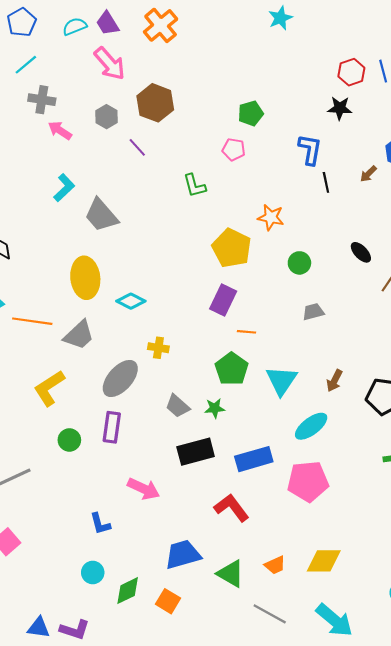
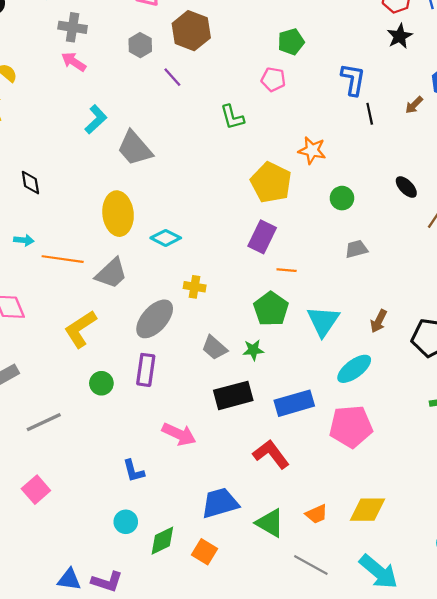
black star: (340, 108) -> (400, 36), moved, turned -30
pink arrow: (60, 130) -> (74, 62), moved

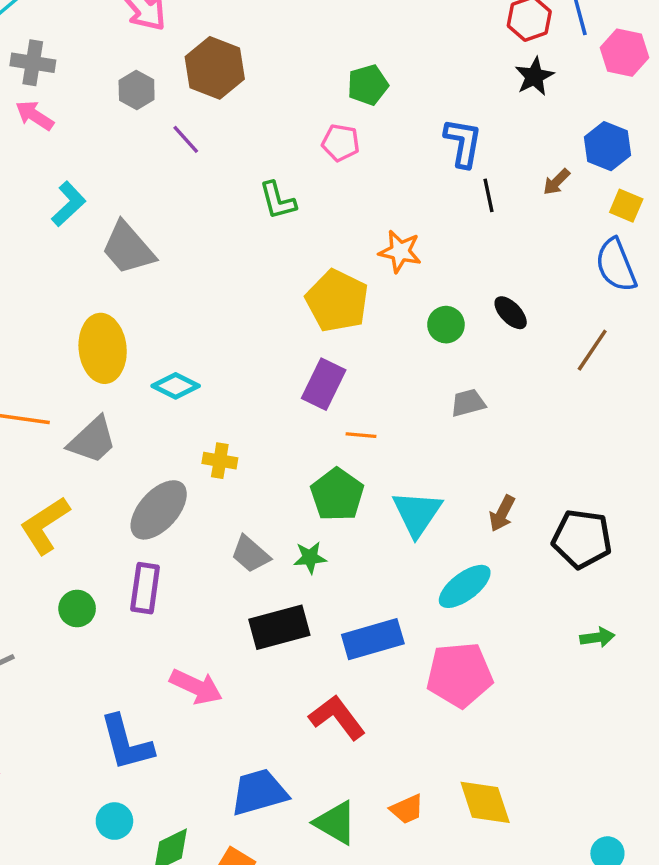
black ellipse: (406, 187) -> (511, 313), moved
blue L-shape: (134, 471) -> (126, 743), size x1.6
yellow diamond: (367, 510) -> (485, 802), turned 72

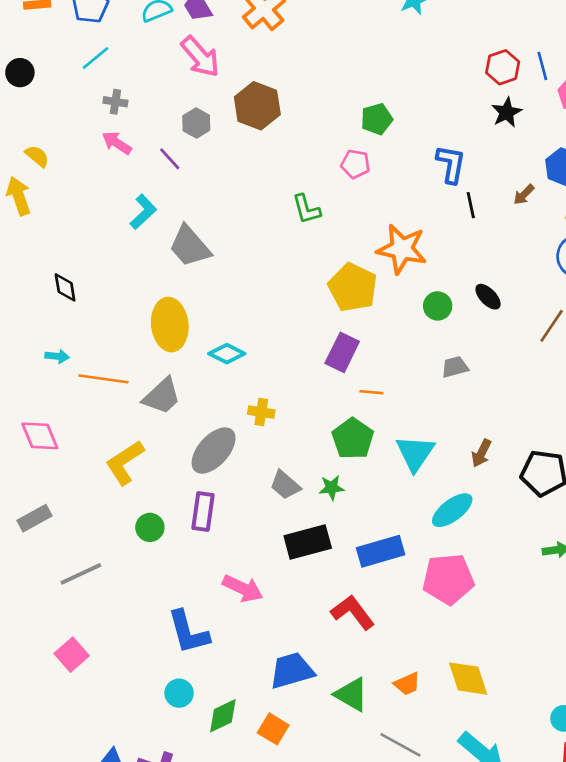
gray cross: (33, 63) -> (115, 102), size x0.7
purple line: (186, 139) -> (170, 159), moved
orange star: (400, 252) -> (402, 249), size x1.5

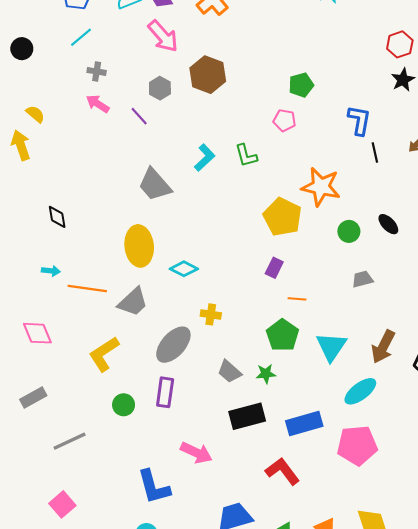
cyan L-shape: (143, 212) -> (205, 158), moved
purple rectangle: (342, 352) -> (274, 268), size x0.7
brown arrow: (481, 453) -> (383, 347), size x1.5

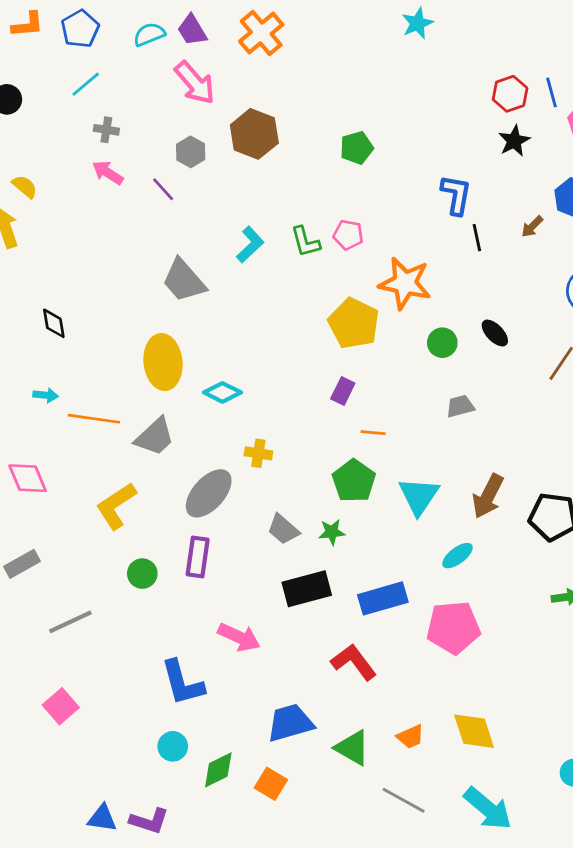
green pentagon: (301, 85) -> (357, 148), moved
pink pentagon: (285, 120) -> (348, 235), moved
cyan ellipse: (360, 391) -> (458, 556), size x0.7

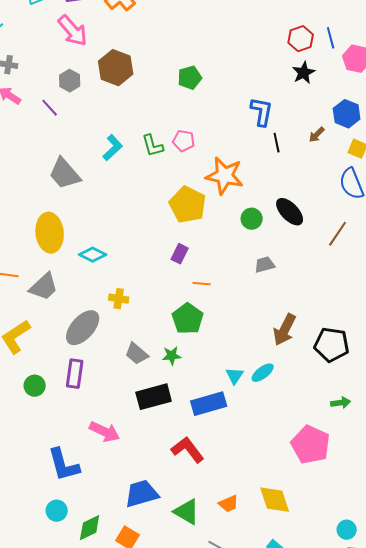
black ellipse: (495, 333) -> (290, 212), size x1.4
cyan triangle: (419, 496) -> (235, 376), moved, size x0.6
pink pentagon: (453, 627) -> (311, 445), moved, turned 30

